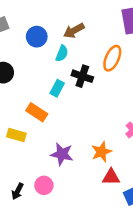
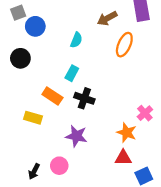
brown arrow: (74, 31) -> (107, 18), moved
blue circle: (37, 37) -> (35, 26), moved
black cross: (82, 76) -> (84, 98), moved
orange star: (101, 152) -> (127, 133), moved, turned -30

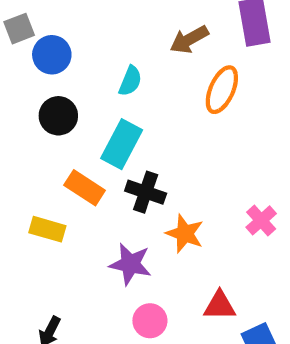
black circle: (20, 58) -> (58, 116), moved
cyan rectangle: (72, 73) -> (122, 144), size x1.5
orange star: (127, 133) -> (185, 234), moved
pink circle: (59, 166) -> (150, 321), moved

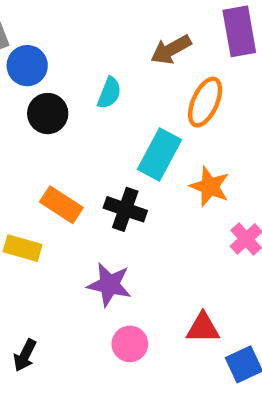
black circle: (58, 116) -> (48, 114), moved
cyan rectangle: (122, 144) -> (159, 155), moved
orange star: (185, 234) -> (210, 187), moved

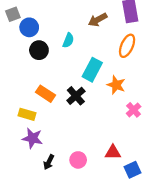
orange ellipse: (205, 102) -> (127, 46), moved
black cross: (125, 209) -> (76, 96), turned 30
purple star: (109, 285) -> (32, 138), moved
black arrow: (25, 355) -> (49, 162), moved

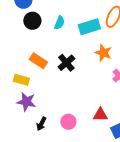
cyan semicircle: (68, 40) -> (59, 23), moved
cyan rectangle: (92, 70) -> (89, 27), moved, turned 45

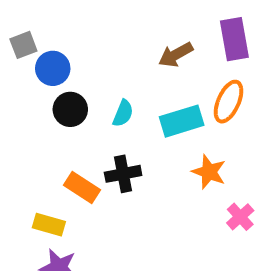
black cross: (66, 63) -> (123, 174), moved, turned 30

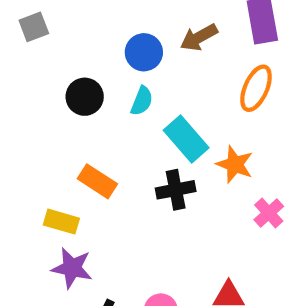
blue circle: (53, 68) -> (144, 52), moved
cyan rectangle: (182, 121) -> (186, 139), moved, turned 66
black cross: (123, 174) -> (176, 190), moved

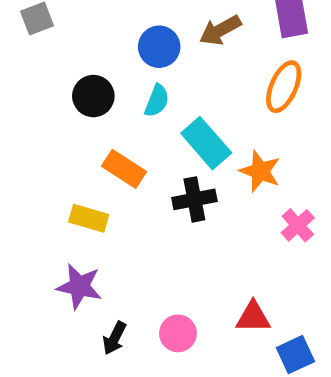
orange rectangle: (97, 181) -> (124, 169), moved
yellow rectangle: (61, 222) -> (89, 218), moved

